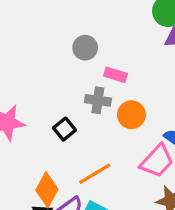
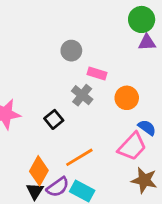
gray cross: (98, 100) -> (82, 95), turned 30
orange circle: (131, 115) -> (127, 98), moved

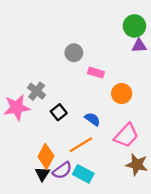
gray cross: (82, 95) -> (37, 91), moved
blue semicircle: (147, 128) -> (92, 119), moved

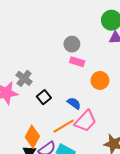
gray circle: (74, 53) -> (72, 44), moved
pink trapezoid: (126, 135) -> (85, 121), moved

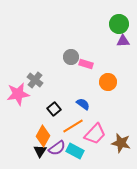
gray circle: (72, 44) -> (71, 57), moved
black square: (44, 97) -> (54, 109), moved
pink trapezoid: (85, 121) -> (95, 134), moved

